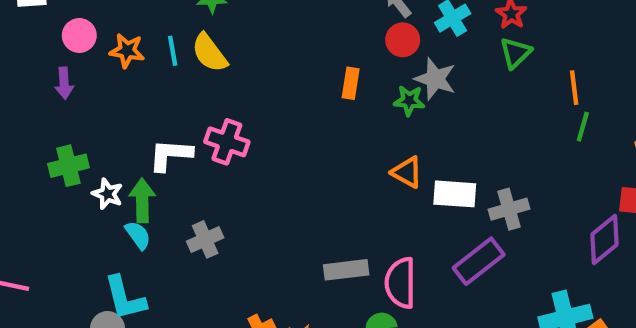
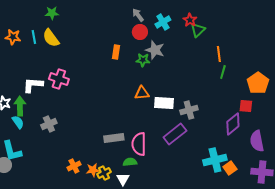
green triangle: (516, 53) -> (198, 30), moved
orange triangle: (407, 172) -> (142, 93), turned -35

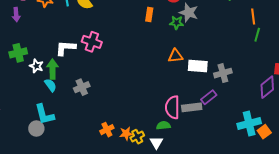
purple rectangle: (175, 134) -> (209, 97), size x0.7
gray rectangle: (114, 138) -> (192, 107), moved

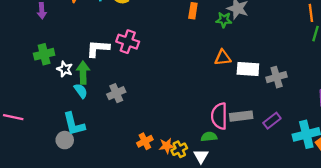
purple rectangle: (209, 97) -> (272, 121), moved

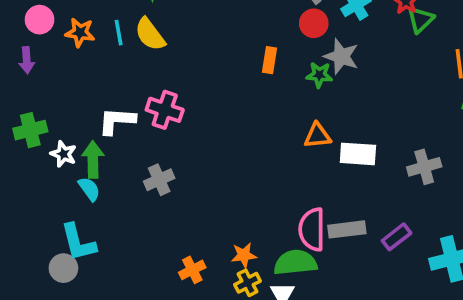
gray cross: (277, 77) -> (424, 167), moved
gray cross: (116, 93) -> (159, 180), moved
green semicircle: (209, 137) -> (295, 263), size x1.6
orange star: (167, 146) -> (244, 255), moved

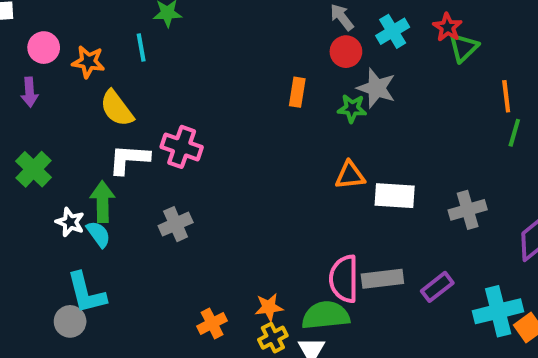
cyan line: (119, 33) -> (141, 48), moved
yellow semicircle: (150, 34) -> (117, 108), moved
green cross: (30, 130) -> (34, 169), turned -32
white star: (63, 154) -> (70, 222), moved

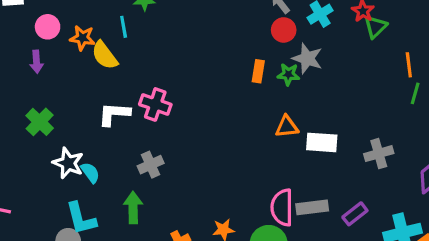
orange rectangle: (297, 92) -> (258, 71), moved
yellow semicircle: (117, 108) -> (105, 55), moved
green arrow: (103, 202) -> (133, 207), moved
white star: (70, 222) -> (68, 163), size x1.4

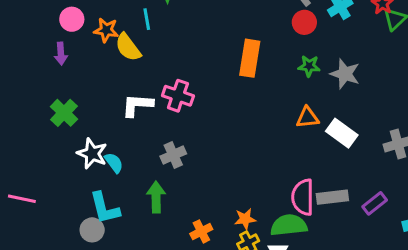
gray star: (307, 58) -> (345, 74), moved
orange rectangle: (258, 71) -> (250, 58), moved, size x1.6
white rectangle: (322, 142) -> (342, 133), turned 32

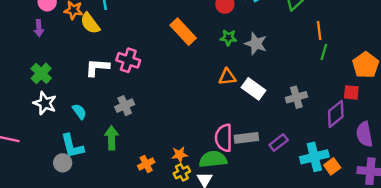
orange rectangle: (250, 58) -> (183, 32), turned -52
white star: (92, 153) -> (45, 103), moved

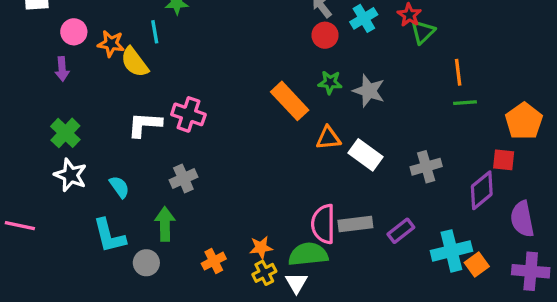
orange rectangle: (183, 32) -> (290, 101), moved
green line: (324, 52) -> (465, 103), turned 70
gray circle: (63, 163) -> (146, 263), moved

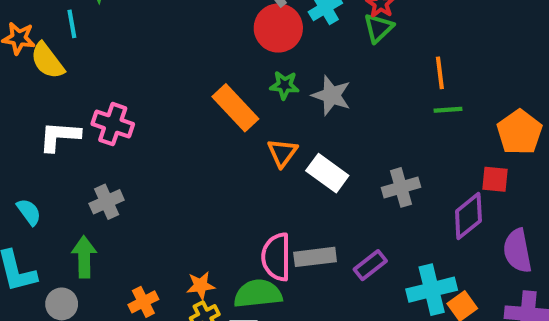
green triangle: (423, 32) -> (378, 28), moved
red circle: (325, 35) -> (278, 28), size x1.5
orange triangle: (328, 138) -> (282, 153), turned -48

